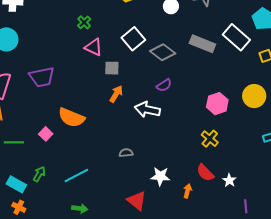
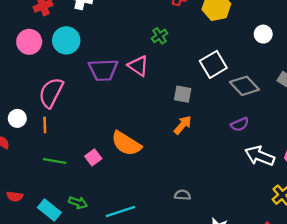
pink triangle: (93, 47) -> (138, 66), moved
purple trapezoid: (42, 77) -> (103, 70), moved
white arrow: (147, 110) -> (260, 156), moved
green arrow: (39, 174) -> (78, 203), turned 70

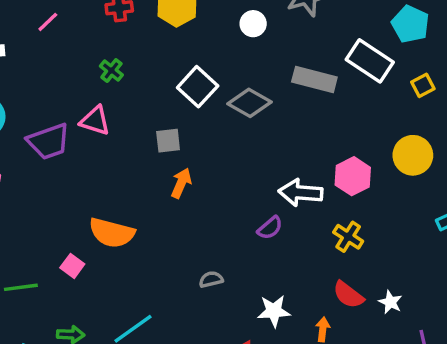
purple semicircle: (240, 124) -> (270, 228), moved

